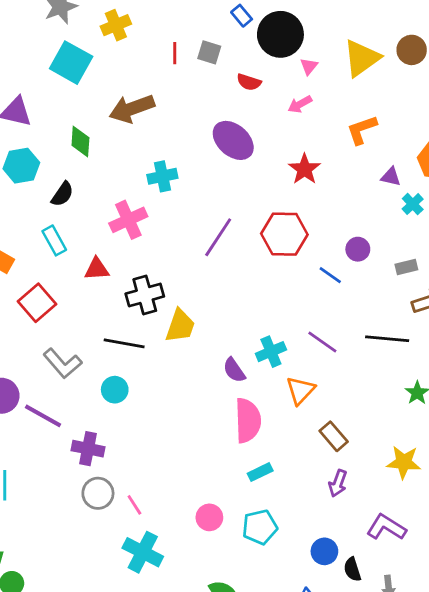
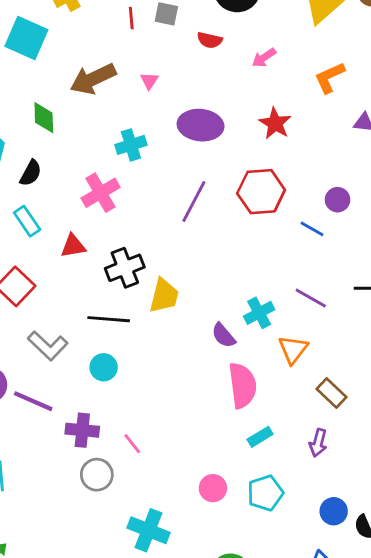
pink triangle: (309, 66) -> (149, 81), moved
purple ellipse: (233, 140) -> (201, 125), moved, turned -30
purple arrow: (338, 483) -> (318, 443), moved
pink line: (134, 505) -> (132, 444), moved

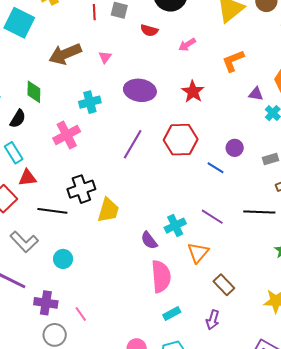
green diamond: (44, 118) -> (34, 92), moved
red triangle: (73, 246) -> (27, 178), moved
black line: (109, 319) -> (52, 211), moved

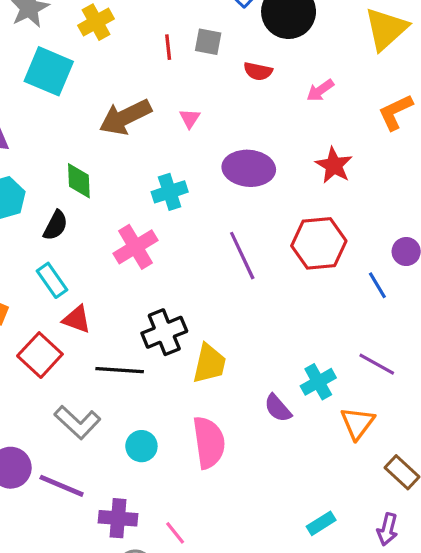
purple line: (133, 144) -> (242, 256), turned -52
blue line: (216, 168) -> (377, 285), turned 30
red triangle: (27, 178) -> (77, 319), turned 30
pink semicircle: (161, 276) -> (209, 442), moved

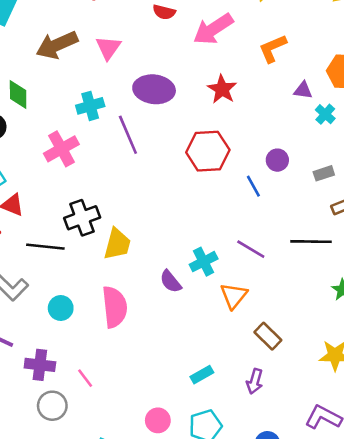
pink arrow: (320, 90) -> (213, 29), size x1.8
pink triangle: (190, 118) -> (108, 48), size x1.5
purple line: (242, 256) -> (128, 135), moved

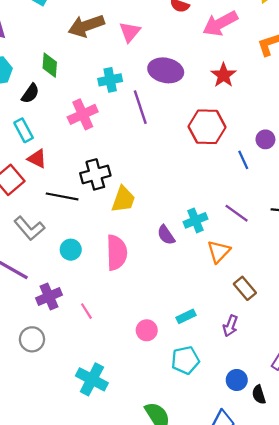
purple cross: (40, 365) -> (49, 297), turned -35
gray circle: (52, 406) -> (32, 339), moved
pink circle: (158, 420) -> (147, 330), moved

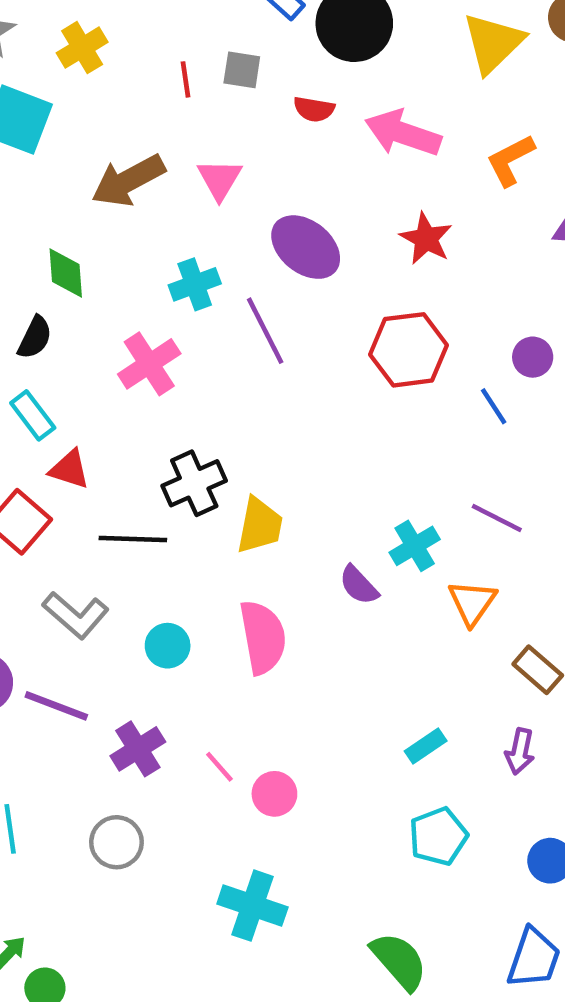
pink arrow: (220, 23) -> (403, 133), turned 56
purple ellipse: (166, 70) -> (306, 247), turned 36
pink circle: (147, 330) -> (274, 794), moved

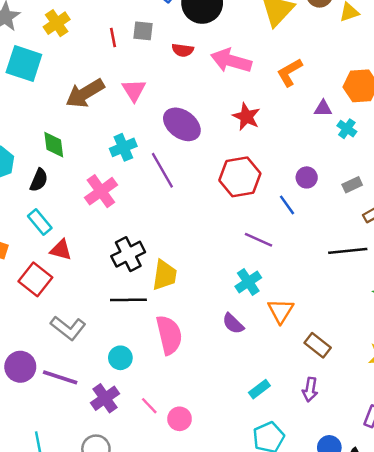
purple line: (497, 518) -> (258, 240), moved
black line: (133, 539) -> (128, 300), moved
purple semicircle: (359, 585) -> (233, 324), moved
cyan circle: (168, 646) -> (120, 358), moved

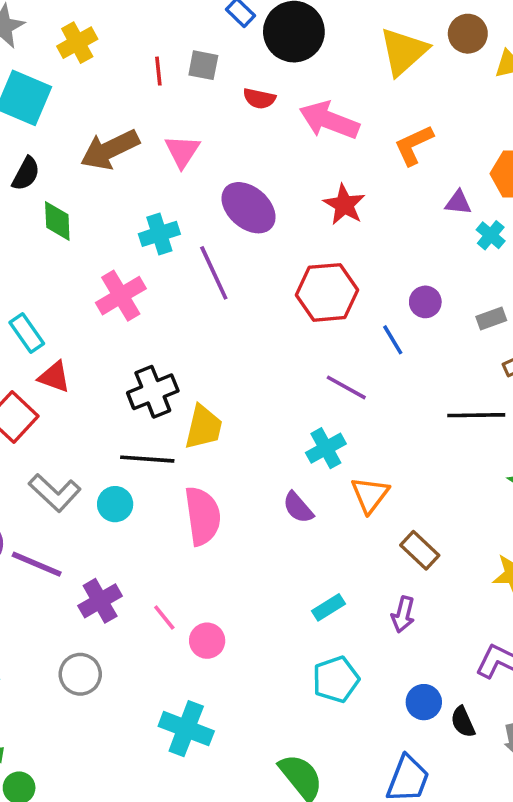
black semicircle: (39, 180) -> (26, 174), moved
cyan circle: (120, 358) -> (115, 504), moved

